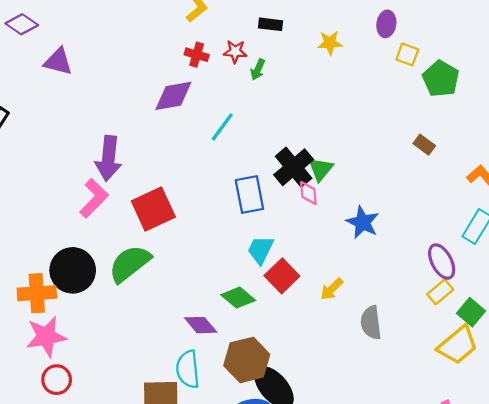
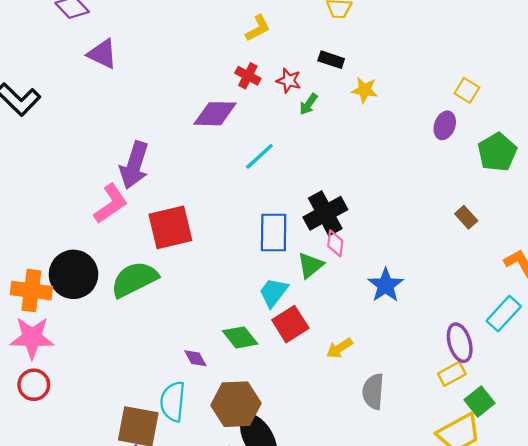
purple ellipse: (386, 24) -> (445, 125), moved
yellow star: (330, 43) -> (365, 90), moved
yellow square: (407, 54) -> (467, 90), moved
green triangle: (321, 169) -> (310, 265), moved
purple diamond: (201, 325) -> (195, 358), size x0.7

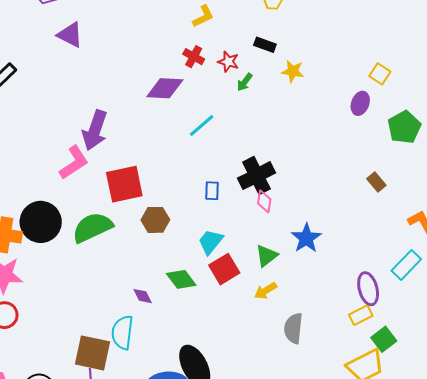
blue rectangle: (274, 233) -> (212, 191), size x0.6
green triangle: (310, 265) -> (267, 256), moved
brown hexagon: (236, 404) -> (155, 220), moved, size x0.7

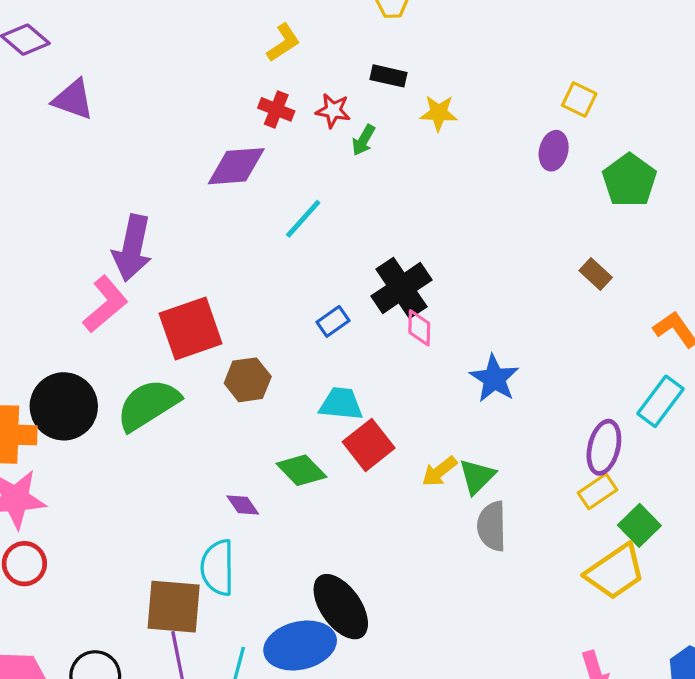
blue rectangle: (212, 191) -> (333, 321), turned 60
cyan trapezoid: (211, 242) -> (341, 404), turned 64
green triangle: (267, 256) -> (477, 476), moved
purple ellipse: (368, 289) -> (604, 447), turned 36

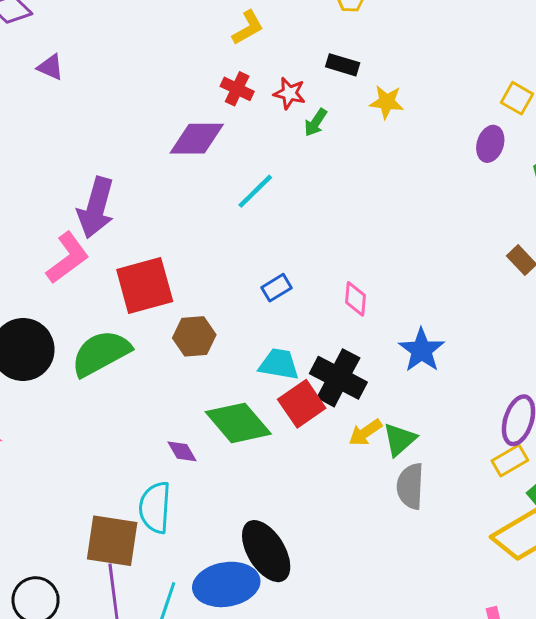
purple triangle: (73, 99) -> (50, 67), size x0.7
black cross: (402, 288) -> (338, 378), moved, turned -32
green diamond: (301, 470) -> (238, 423), size x1.4

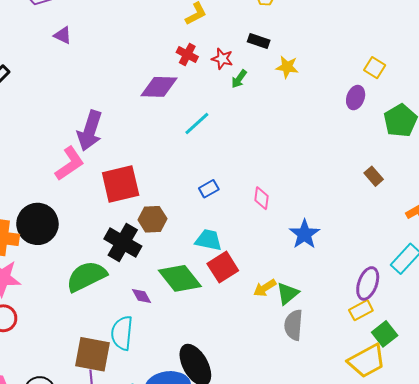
green semicircle: (101, 353) -> (86, 276), moved
black cross: (338, 378) -> (123, 242), moved

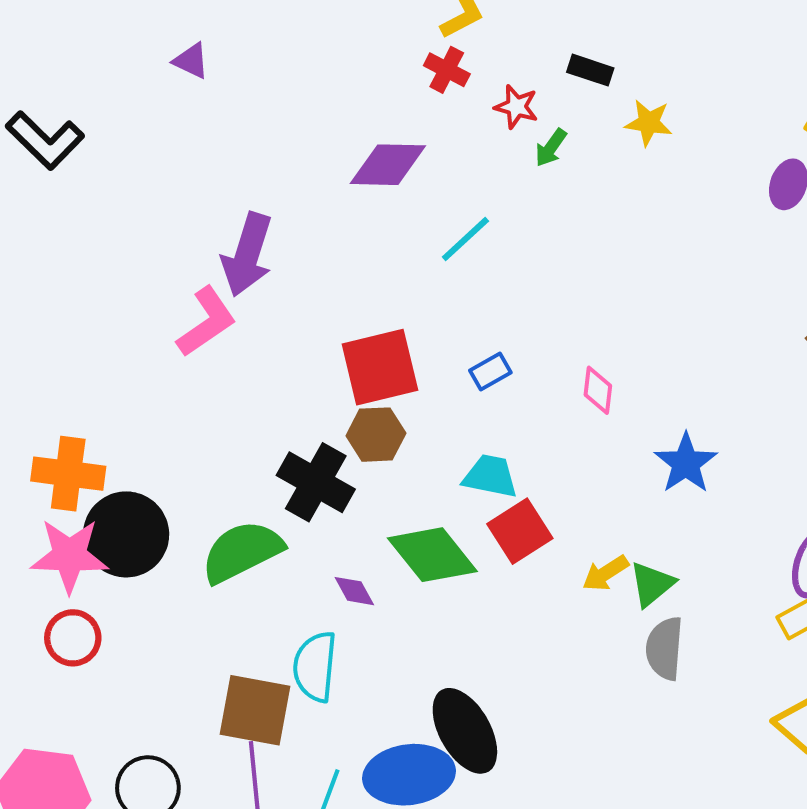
red cross: (187, 54) -> (447, 70), moved
red square: (121, 184) -> (380, 367), moved
black circle: (37, 224) -> (126, 534), moved

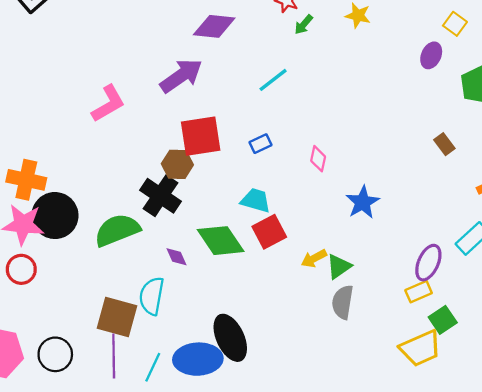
cyan line: (465, 239) -> (273, 80), moved
purple arrow: (247, 255) -> (181, 76), moved, turned -147
brown hexagon: (376, 435) -> (177, 164), moved

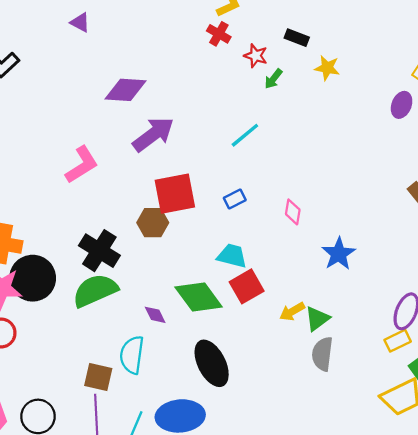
purple diamond: (214, 26) -> (126, 90), moved
black cross: (160, 196) -> (99, 251), moved
brown square: (117, 317) -> (98, 377), size x0.7
black ellipse: (230, 338) -> (212, 363), moved

